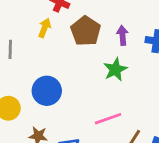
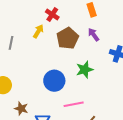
purple arrow: (122, 35) -> (94, 35), moved, turned -40
blue circle: (47, 91) -> (54, 81), moved

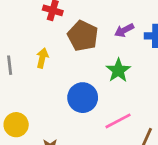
yellow arrow: (38, 31) -> (42, 58), moved
purple arrow: (94, 35) -> (124, 30), moved, turned -64

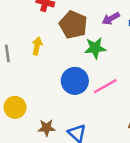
green star: (118, 70) -> (95, 48), moved, turned 30
pink line: (118, 121) -> (105, 86), moved

